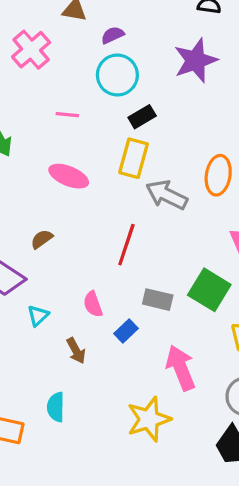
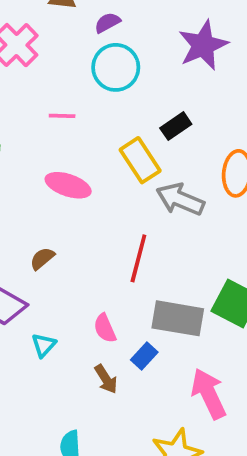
black rectangle: (142, 117) -> (176, 126), moved
yellow rectangle: (134, 158) -> (140, 160), turned -45
gray rectangle: (158, 300) -> (178, 318), size x1.5
brown arrow: (76, 351) -> (106, 379), moved

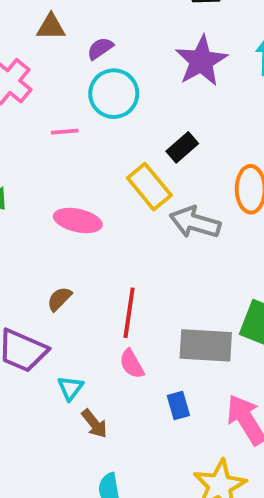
pink line: (62, 116) -> (65, 132), moved
red line: (138, 258) -> (129, 313), moved
blue rectangle: (144, 356) -> (178, 405), moved, turned -52
brown arrow: (106, 379) -> (94, 424), moved

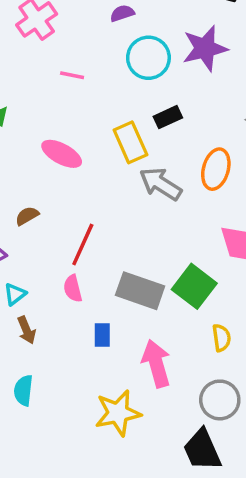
cyan circle: (114, 94) -> (148, 58), moved

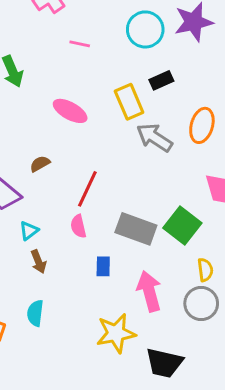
gray circle: (220, 400) -> (201, 303), moved
black trapezoid: (202, 450) -> (164, 363), moved, turned -54

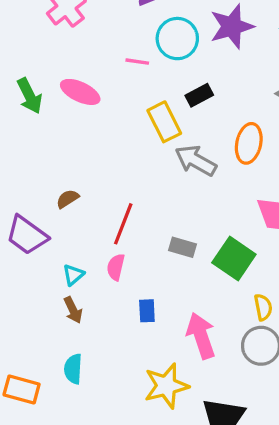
pink line: (80, 44) -> (137, 62), moved
pink ellipse: (70, 111) -> (80, 92), moved
pink semicircle: (78, 226) -> (116, 267), turned 30
gray rectangle: (136, 229) -> (182, 247), moved, size x0.6
cyan triangle: (29, 231) -> (73, 275), moved

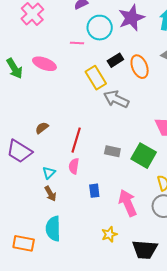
orange ellipse: (249, 143) -> (140, 67), moved, turned -30
cyan semicircle: (73, 369) -> (53, 229), size x1.4
yellow star: (166, 386) -> (109, 234), size x0.6

